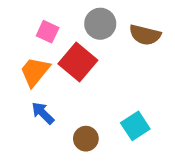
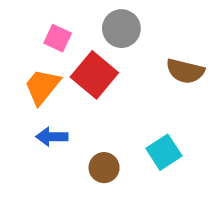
brown semicircle: (145, 35) -> (185, 71), moved
blue arrow: (43, 113) -> (52, 137), turned -45

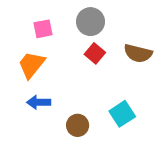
pink square: (58, 38) -> (43, 29), turned -36
red square: (94, 75) -> (95, 53), moved, size x0.6

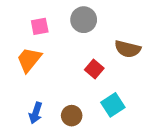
red square: (95, 53) -> (94, 69), moved
blue arrow: (39, 102) -> (36, 113), moved, turned -72

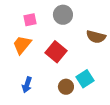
red square: (94, 69) -> (56, 52), moved, size x1.5
brown circle: (72, 116) -> (66, 87), moved

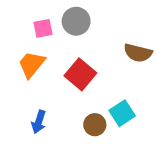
gray circle: (63, 15) -> (76, 21), moved

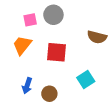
red square: (80, 74) -> (56, 52), turned -35
brown circle: (95, 125) -> (49, 94), moved

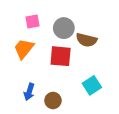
gray circle: (53, 15) -> (64, 28), moved
brown semicircle: (97, 37) -> (87, 40), moved

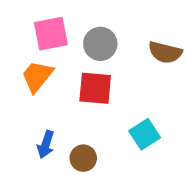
pink square: (32, 22) -> (51, 34), size x1.5
brown semicircle: (87, 40) -> (165, 52), moved

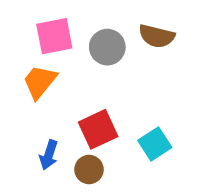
brown semicircle: (165, 52) -> (157, 36), moved
red square: (95, 88) -> (98, 129), moved, turned -30

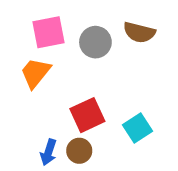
blue arrow: (49, 155) -> (48, 152), moved

